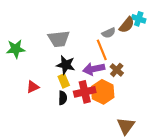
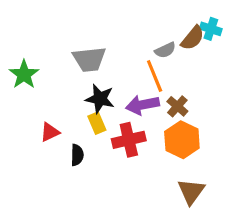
green star: (16, 49) -> (24, 74), turned -30
orange hexagon: (103, 92) -> (182, 140), moved
black semicircle: (63, 98) -> (77, 155), moved

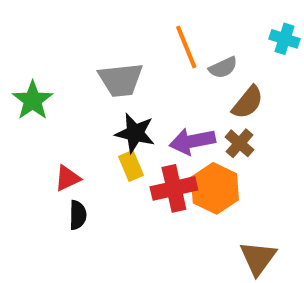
brown semicircle: (193, 38) -> (248, 102), moved
orange line: (155, 76) -> (186, 47), moved
orange hexagon: (182, 140) -> (215, 188), moved
black semicircle: (77, 155) -> (78, 215), moved

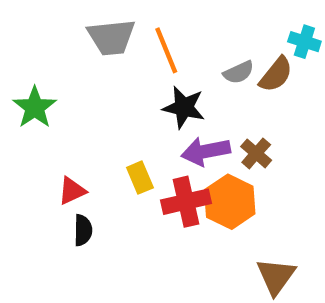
orange line: (186, 47) -> (166, 50), moved
gray trapezoid: (121, 80) -> (111, 37), moved
brown semicircle: (248, 102) -> (276, 74), moved
black star: (135, 133) -> (184, 107), moved

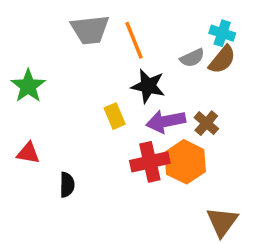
cyan cross: (304, 42) -> (222, 33), moved
yellow rectangle: (140, 178) -> (115, 116), moved
red triangle: (72, 191) -> (28, 153), moved, turned 35

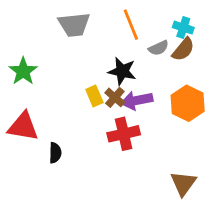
orange line: (134, 40) -> (131, 25), moved
brown cross: (206, 123) -> (115, 97), moved
red triangle: (28, 153) -> (23, 127), size x1.6
orange hexagon: (185, 162) -> (188, 103), moved

